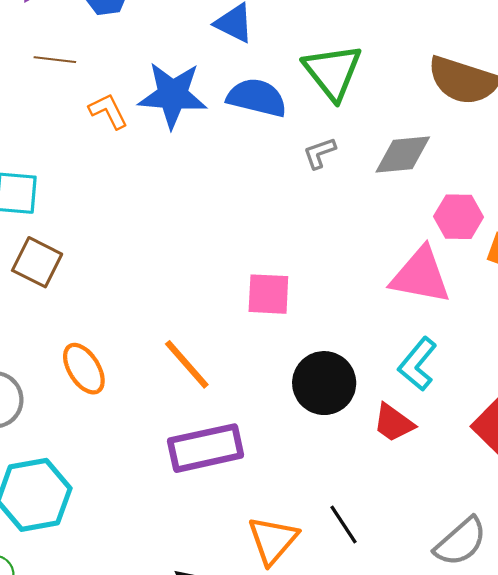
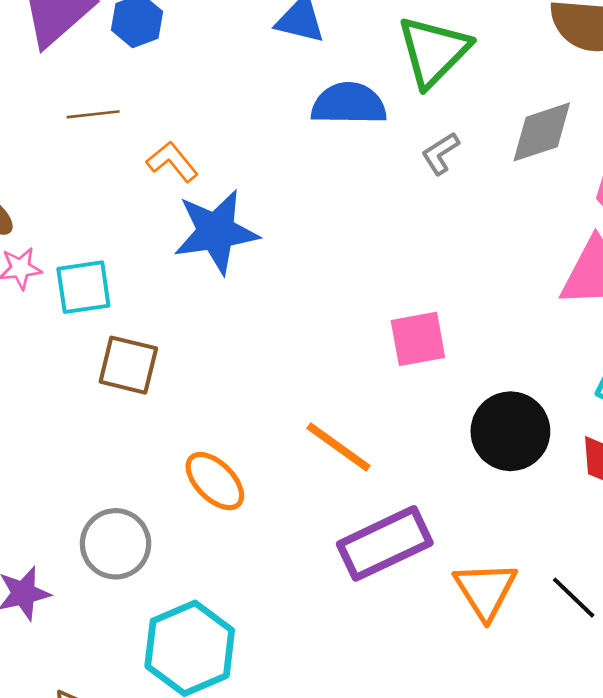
green triangle: (333, 72) -> (434, 51), turned 36
blue star: (173, 95) -> (216, 232), moved
orange triangle: (273, 540) -> (485, 590), moved

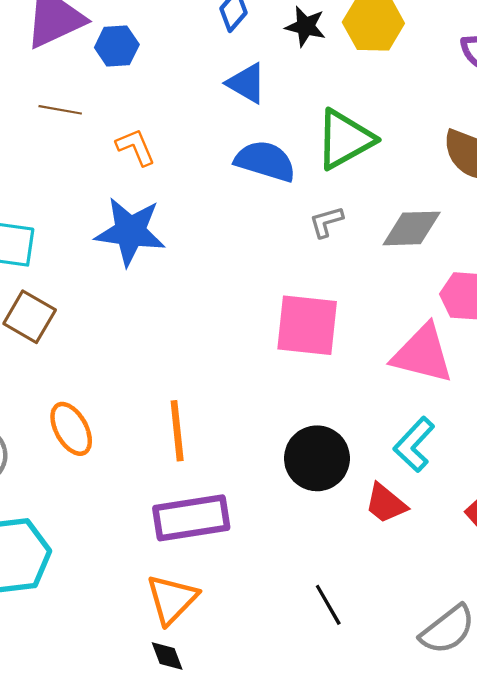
orange L-shape: (172, 162) -> (136, 147), moved
pink square: (418, 339) -> (307, 325), moved, size x1.4
orange line: (339, 447) -> (177, 431), turned 32
orange triangle: (485, 590) -> (172, 599), moved

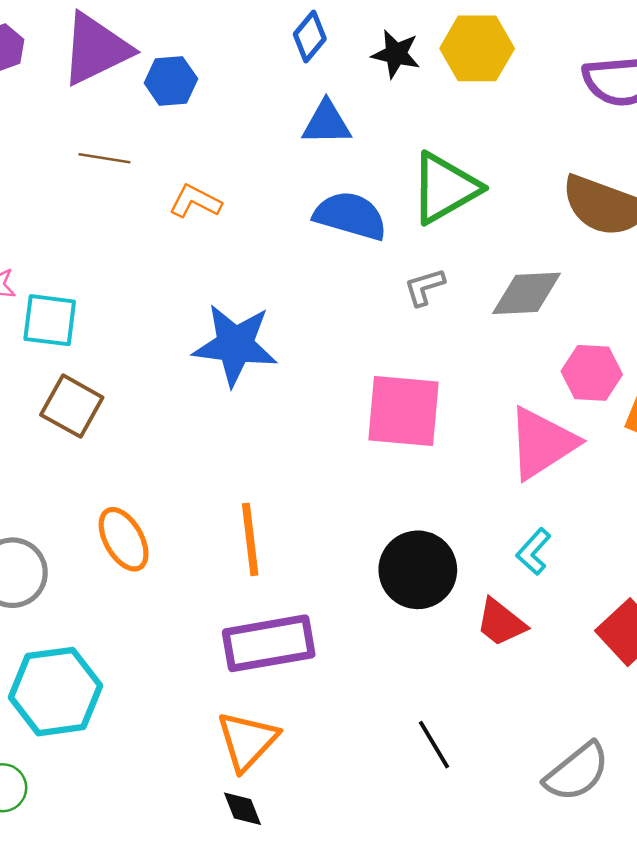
blue triangle: (246, 83) -> (327, 123), turned -30
orange L-shape: (136, 147) -> (195, 201), turned -39
blue star: (130, 232) -> (235, 345), moved
pink triangle: (423, 354) -> (542, 443), turned -46
cyan L-shape: (414, 444) -> (534, 551), size x0.7

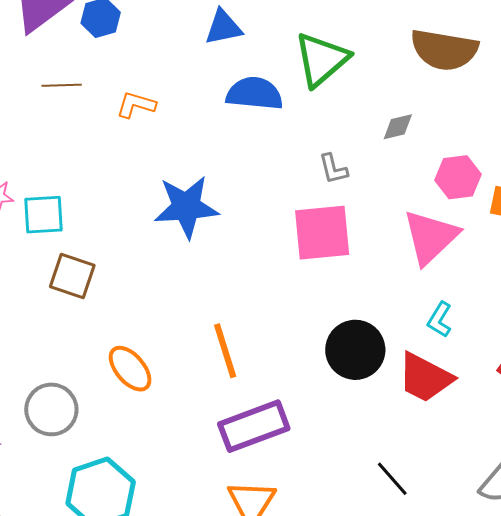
gray L-shape: (424, 287) -> (333, 169), moved, turned -76
gray diamond: (527, 293) -> (398, 127), size x0.6
red trapezoid: (501, 623) -> (425, 378), size x1.4

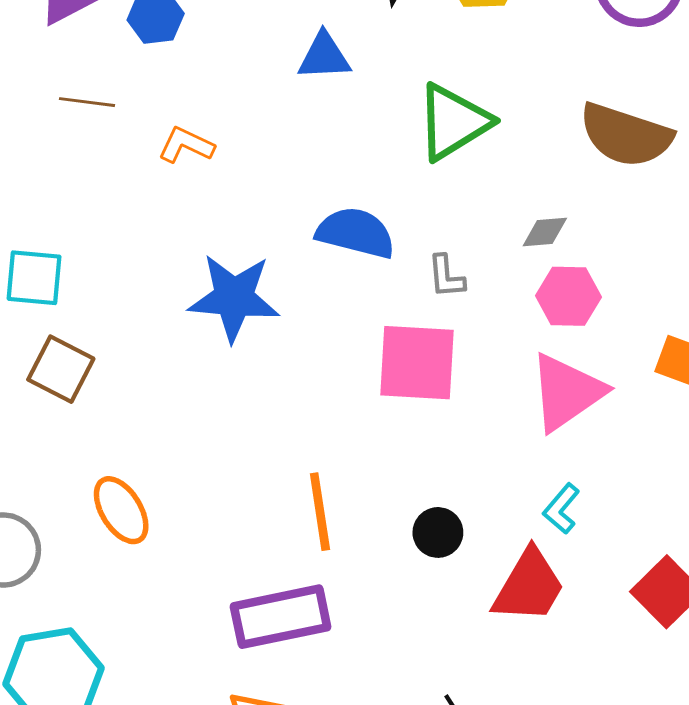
blue semicircle: (254, 94) -> (356, 233), moved
pink hexagon: (458, 177) -> (568, 296), moved
black circle: (355, 350) -> (438, 532), size x0.6
orange line: (225, 351) -> (320, 512), moved
red trapezoid: (425, 378) -> (529, 586), turned -96

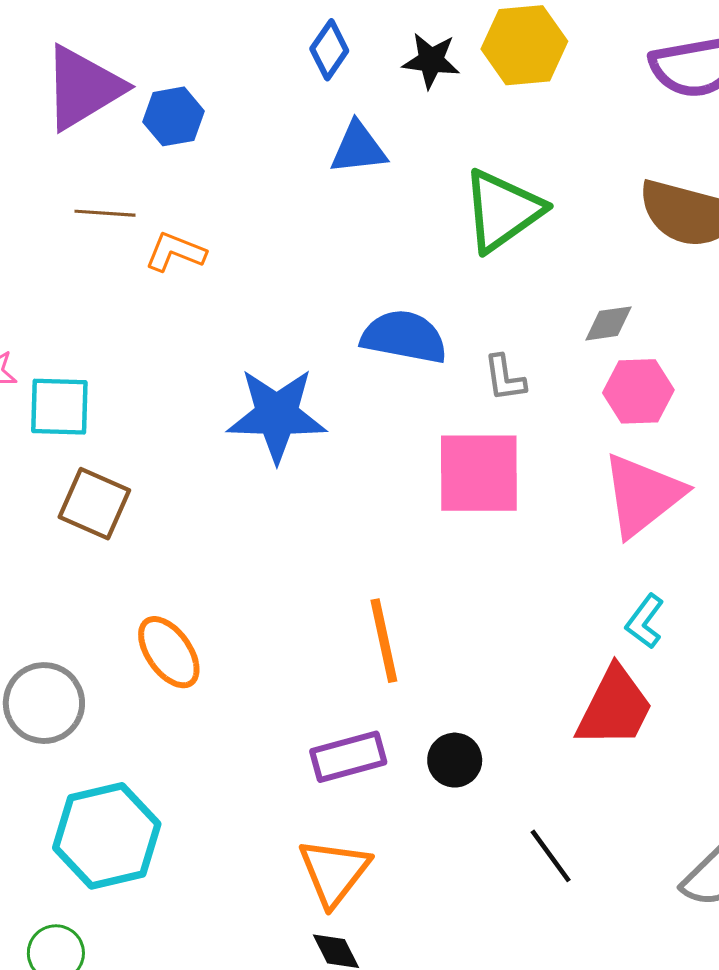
orange L-shape: (186, 145) -> (175, 252), moved
black circle: (438, 532) -> (455, 760), moved
purple rectangle: (281, 617) -> (348, 757), size x0.7

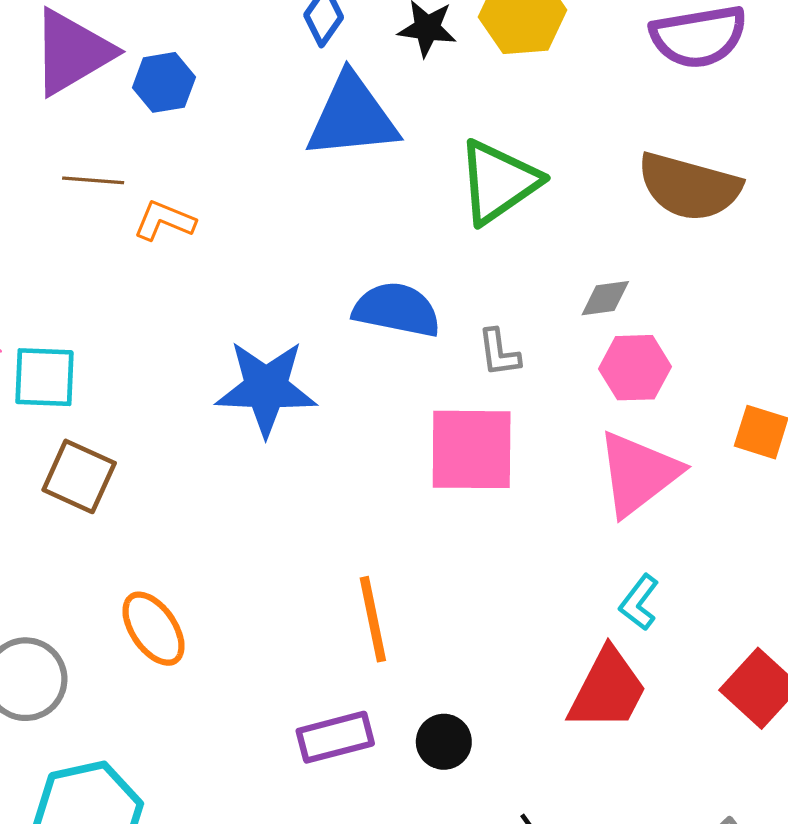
blue triangle: (358, 148) -> (352, 117), size x1.6

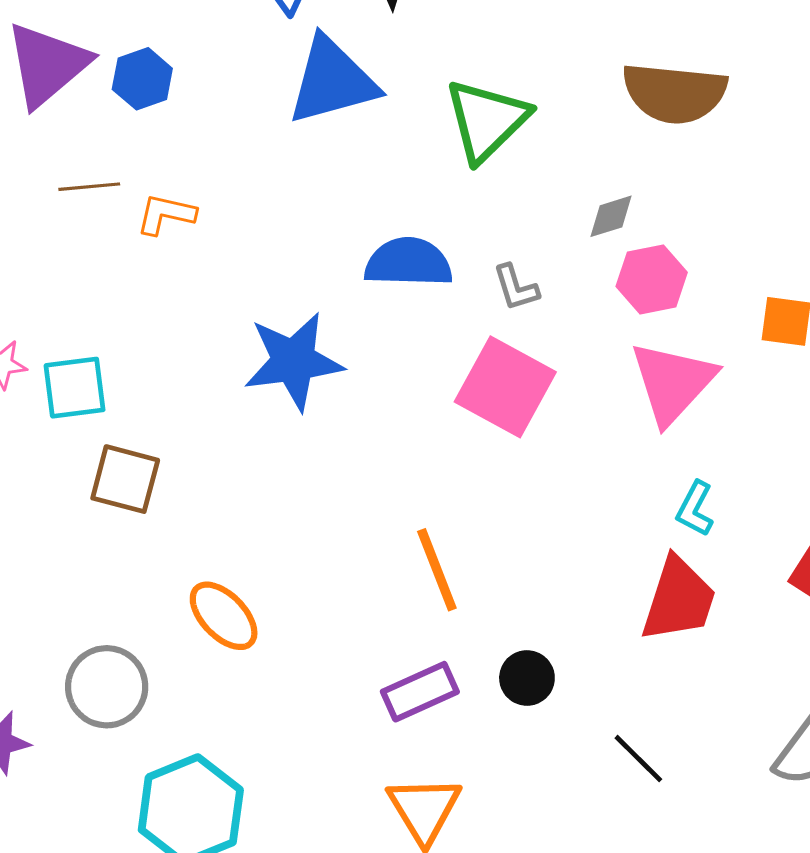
pink square: (472, 449) -> (505, 387), turned 38

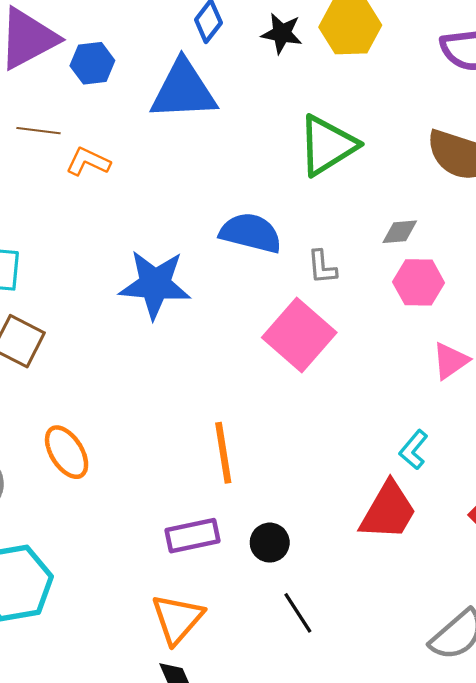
blue triangle: (332, 81) -> (183, 90), moved
pink triangle: (673, 383) -> (450, 361), moved, size x0.6
black line: (638, 759) -> (298, 613), moved

